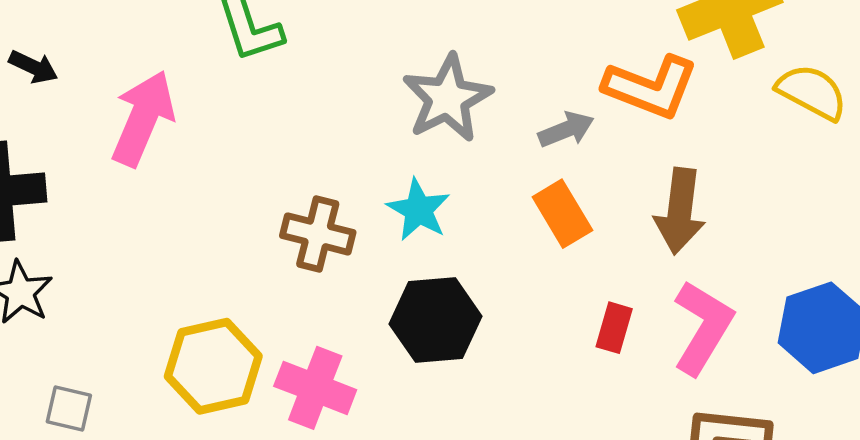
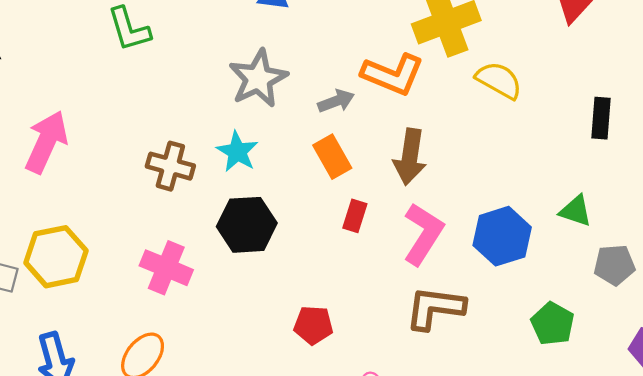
pink arrow: (143, 118) -> (46, 142), moved
red rectangle: (614, 328) -> (355, 216), moved
yellow hexagon: (213, 366) -> (56, 257), moved

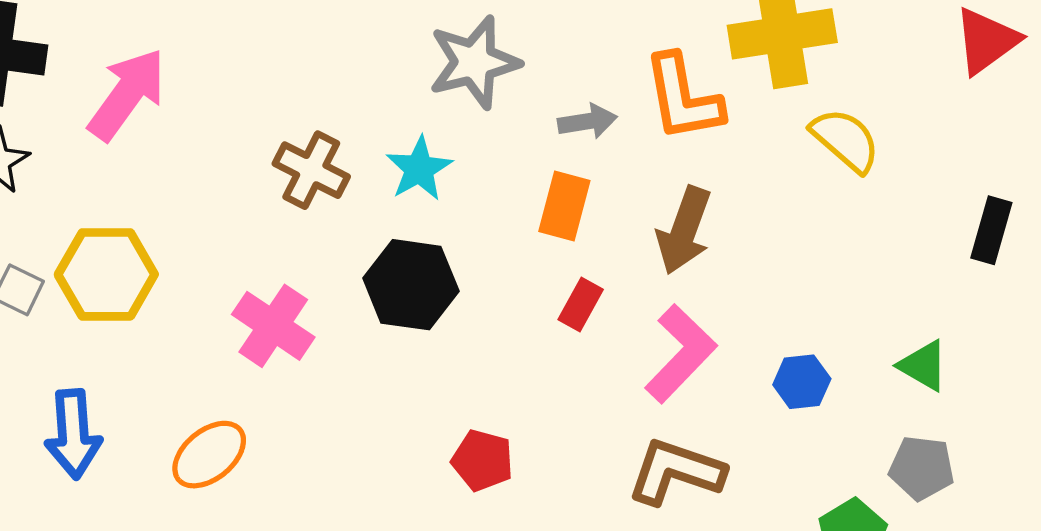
orange L-shape: (393, 74) -> (683, 98), turned 46
orange rectangle: (332, 157) -> (564, 206), turned 33
blue hexagon: (502, 236) -> (802, 382), size x0.6
gray pentagon: (614, 265) -> (922, 468), moved

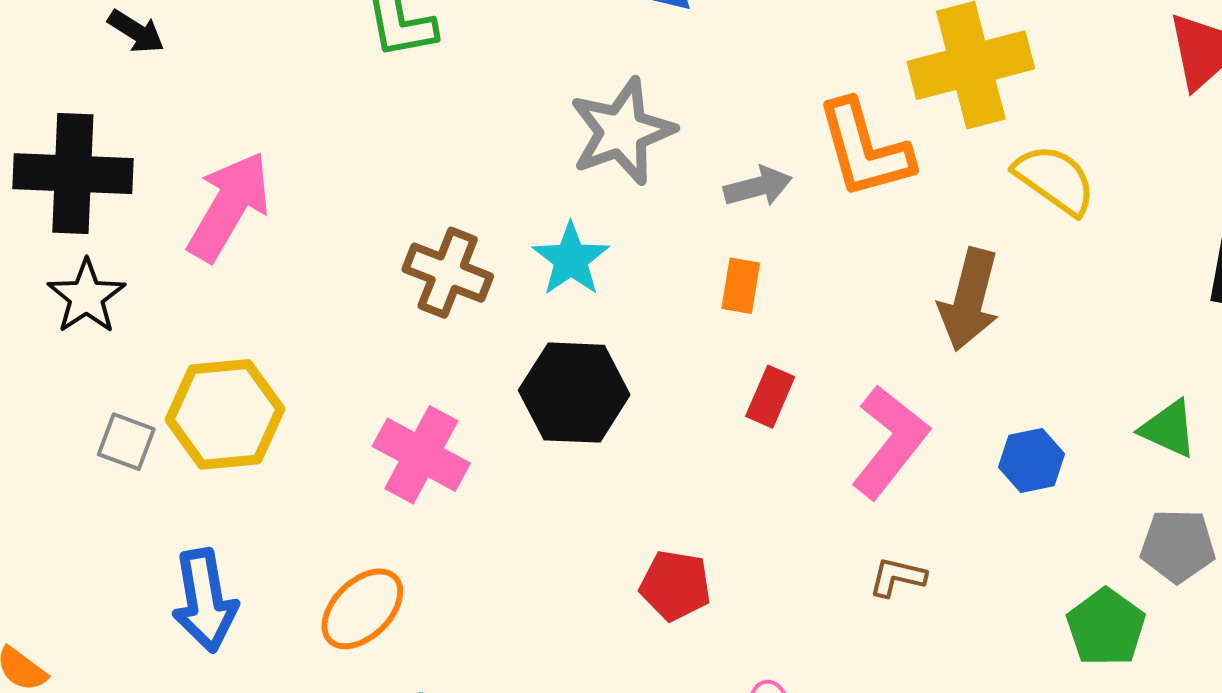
orange rectangle: (564, 206) -> (741, 286), size x0.7
brown arrow: (684, 230) -> (969, 300), moved
brown L-shape: (676, 472) -> (897, 577), size x0.5

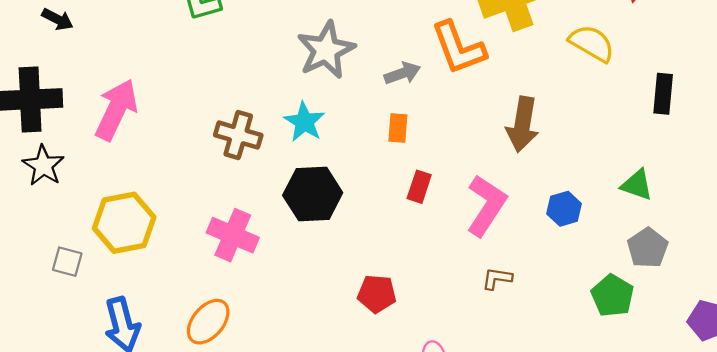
yellow semicircle: (1055, 179) -> (592, 43), moved
gray square: (126, 442) -> (67, 262), moved
gray pentagon: (1178, 546) -> (648, 248), turned -30

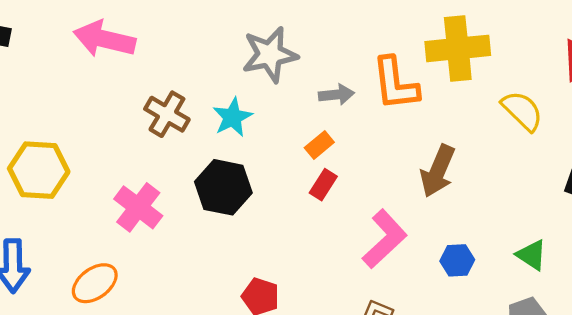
pink arrow: (116, 110) -> (104, 39), moved, turned -116
orange rectangle: (398, 128) -> (319, 145), turned 32
red rectangle: (419, 187) -> (323, 185), moved

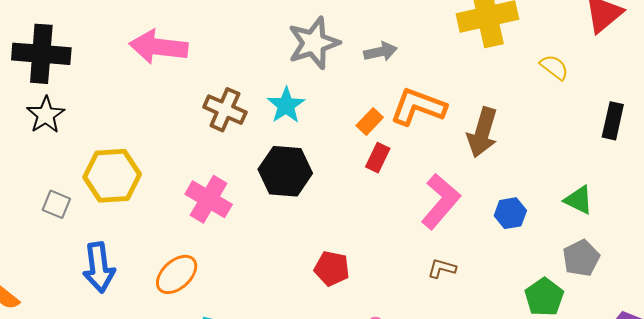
orange L-shape: (395, 84) -> (418, 107), moved, turned 124
gray arrow: (336, 95) -> (380, 52), moved
yellow semicircle: (522, 111) -> (554, 67), size x0.7

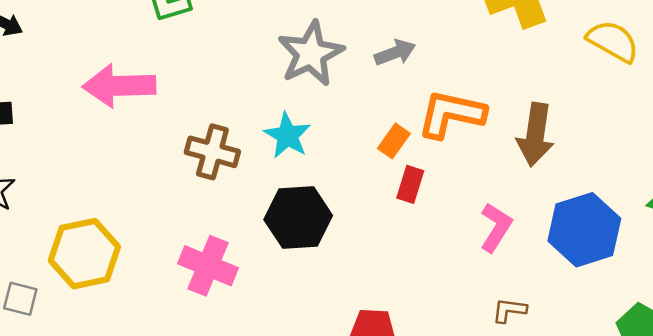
yellow semicircle: (554, 67) -> (613, 41), size x1.4
pink L-shape: (441, 201) -> (496, 227), size x0.7
blue hexagon: (510, 213) -> (584, 230), size x1.8

